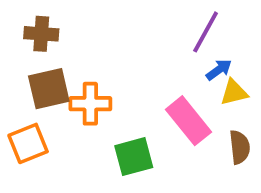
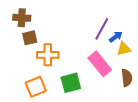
purple line: (206, 32) -> (102, 29), moved
brown square: (49, 89) -> (30, 38), moved, size x0.7
orange square: (28, 143) -> (36, 87), moved

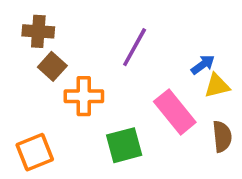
purple line: (102, 29) -> (135, 47), moved
brown square: (30, 38) -> (52, 66), turned -35
orange square: (36, 87) -> (35, 152), moved

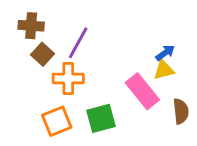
purple line: (135, 47) -> (78, 43), moved
yellow triangle: (217, 86) -> (164, 70), moved
orange square: (35, 152) -> (57, 121), moved

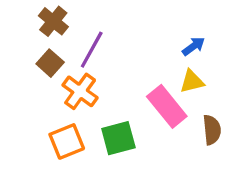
brown cross: (31, 26) -> (53, 21), moved, turned 35
blue arrow: (165, 53) -> (194, 46), moved
orange cross: (68, 78) -> (80, 91), turned 36

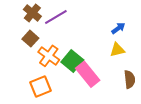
purple line: (92, 50) -> (56, 17), moved, turned 30
pink rectangle: (167, 106) -> (88, 74), moved
green square: (118, 138) -> (72, 61), moved, turned -35

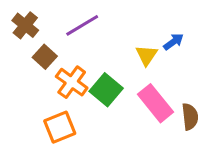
brown cross: (32, 13) -> (25, 25), moved
yellow triangle: (117, 50) -> (147, 55), moved, turned -42
pink rectangle: (88, 74) -> (156, 103), moved

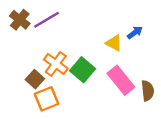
purple line: (82, 25) -> (46, 20), moved
yellow triangle: (147, 55) -> (114, 43), turned -36
brown square: (45, 57) -> (35, 79), moved

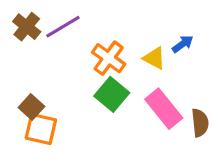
orange cross: (56, 64) -> (109, 58), moved
brown square: (35, 79) -> (31, 107), moved
orange square: (46, 99) -> (41, 129), moved, turned 35

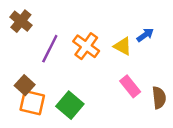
purple line: (63, 27) -> (50, 49), moved, turned -32
green square: (112, 94) -> (70, 105), moved
pink rectangle: (164, 109) -> (130, 86), size x0.7

